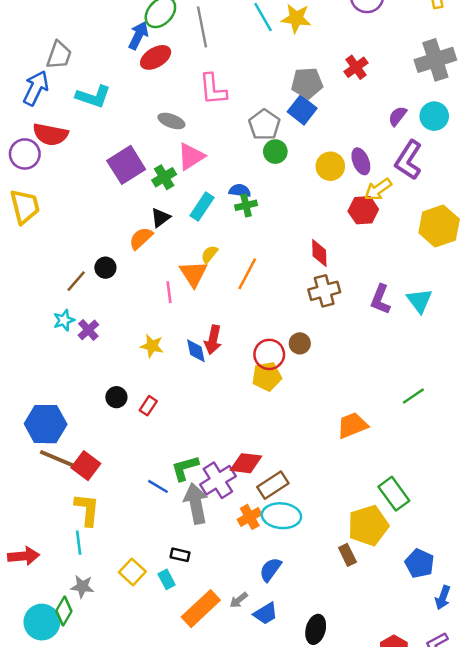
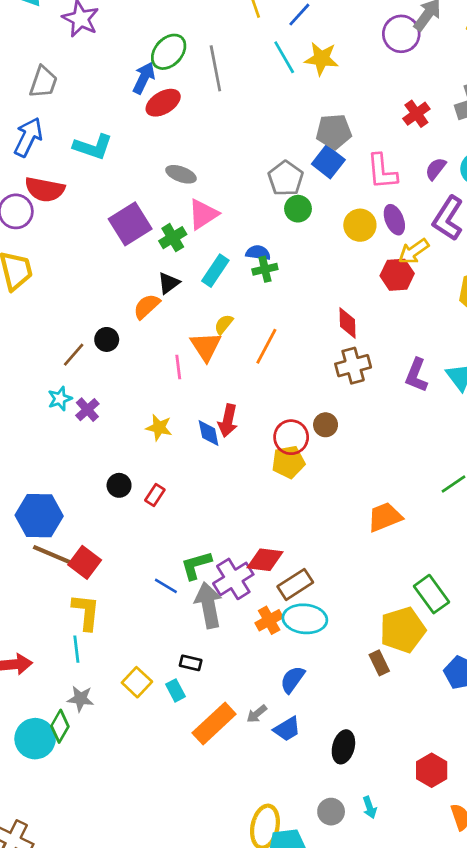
gray trapezoid: (59, 55) -> (43, 82), moved
red cross: (356, 67) -> (416, 114), moved
pink L-shape: (213, 89) -> (382, 172), moved

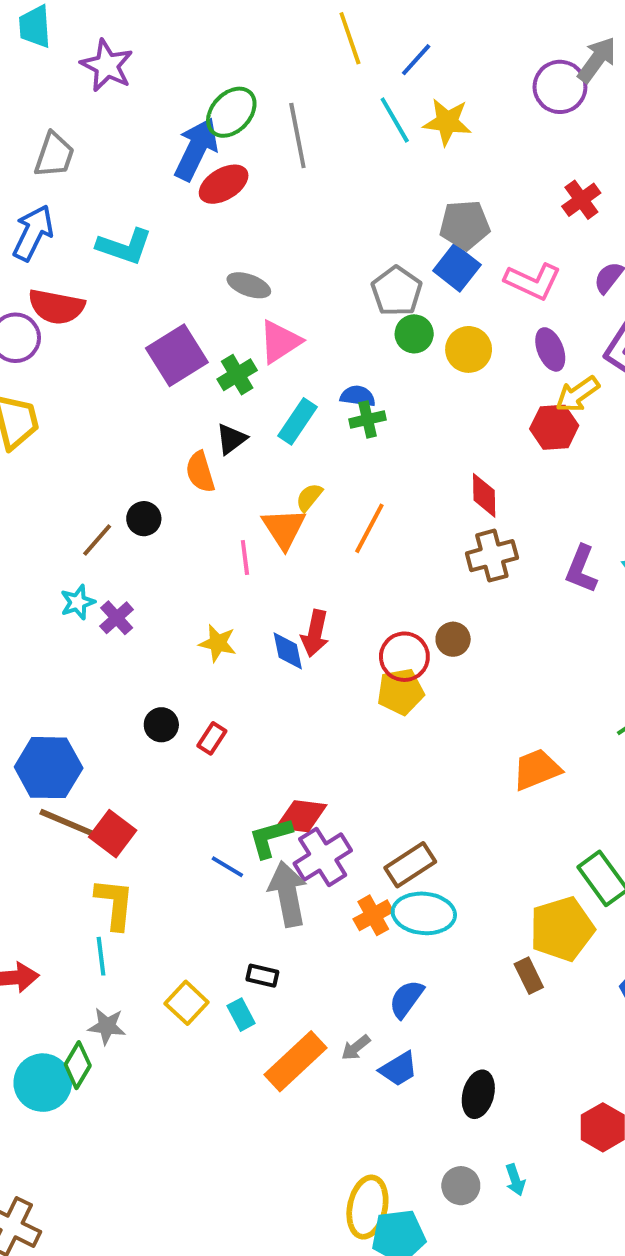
blue arrow: (144, 78) -> (196, 149), size x1.4
pink L-shape: (382, 172) -> (533, 281), turned -60
yellow circle: (360, 225) -> (469, 349), moved
orange semicircle: (147, 306) -> (200, 472), turned -64
red diamond: (265, 560) -> (301, 816), moved

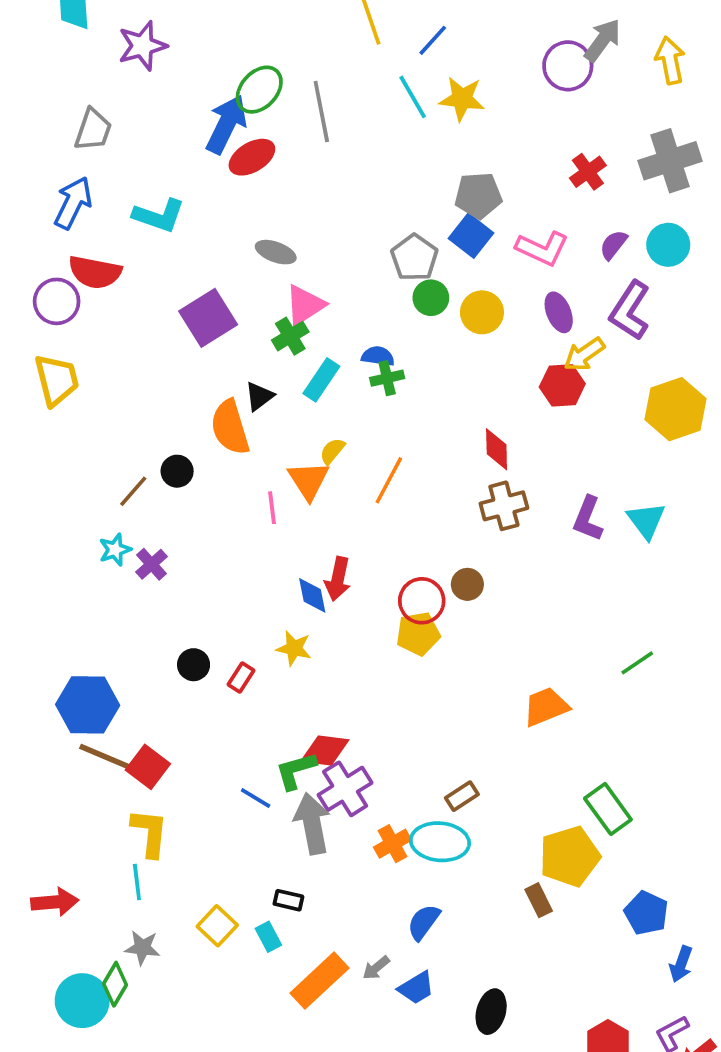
purple star: (107, 66) -> (142, 46), turned 30
green cross: (237, 375) -> (290, 336), moved
orange semicircle: (200, 472) -> (230, 427), size x1.4
yellow star: (218, 643) -> (294, 648), moved
brown rectangle: (410, 865) -> (462, 796), moved, size x0.7

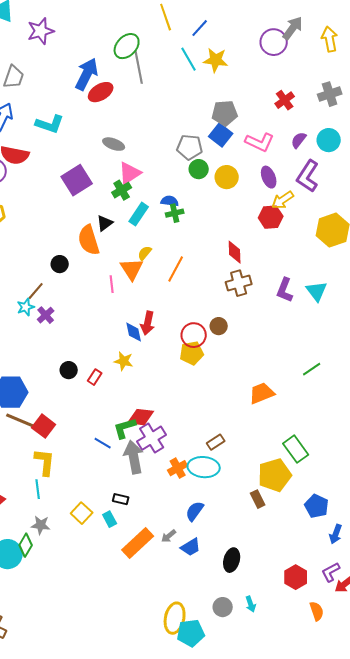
green ellipse: (259, 90) -> (127, 46), moved
gray cross: (670, 161) -> (330, 94), size x0.7
gray pentagon: (414, 258) -> (190, 147), turned -30
brown line: (133, 491) -> (36, 291), moved

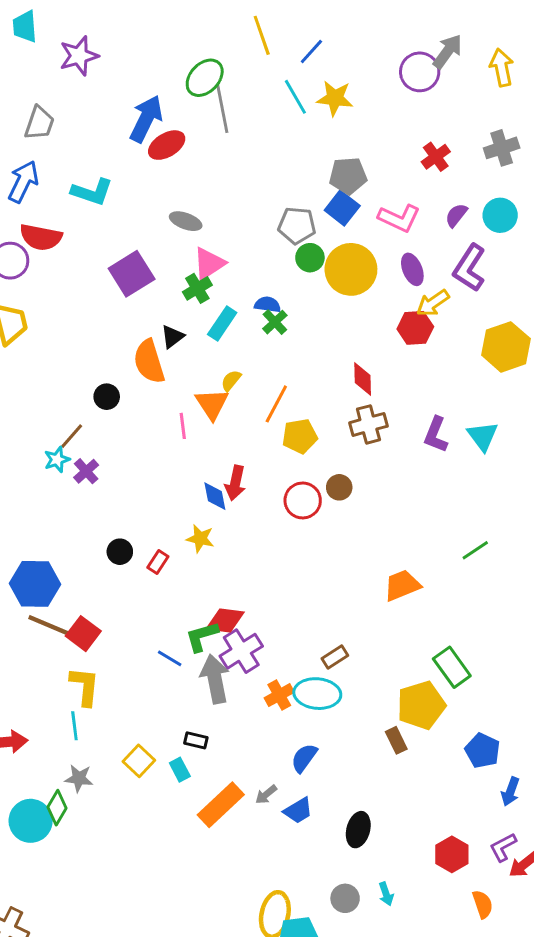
yellow circle: (227, 177) -> (351, 269), size x1.5
green cross: (175, 213) -> (275, 322), turned -30
yellow pentagon: (192, 353) -> (300, 436), moved

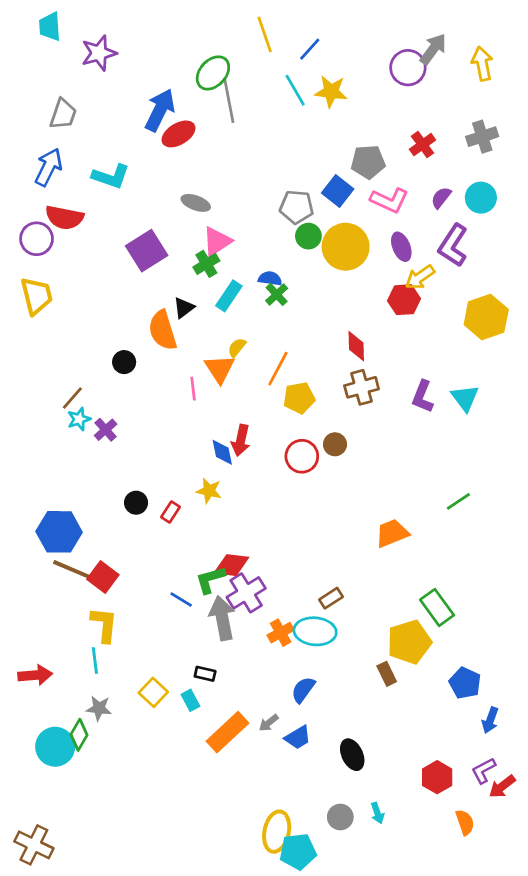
gray pentagon: (348, 176) -> (368, 162), moved
brown line: (72, 436) -> (72, 398), moved
black ellipse: (358, 830) -> (352, 755), turned -40

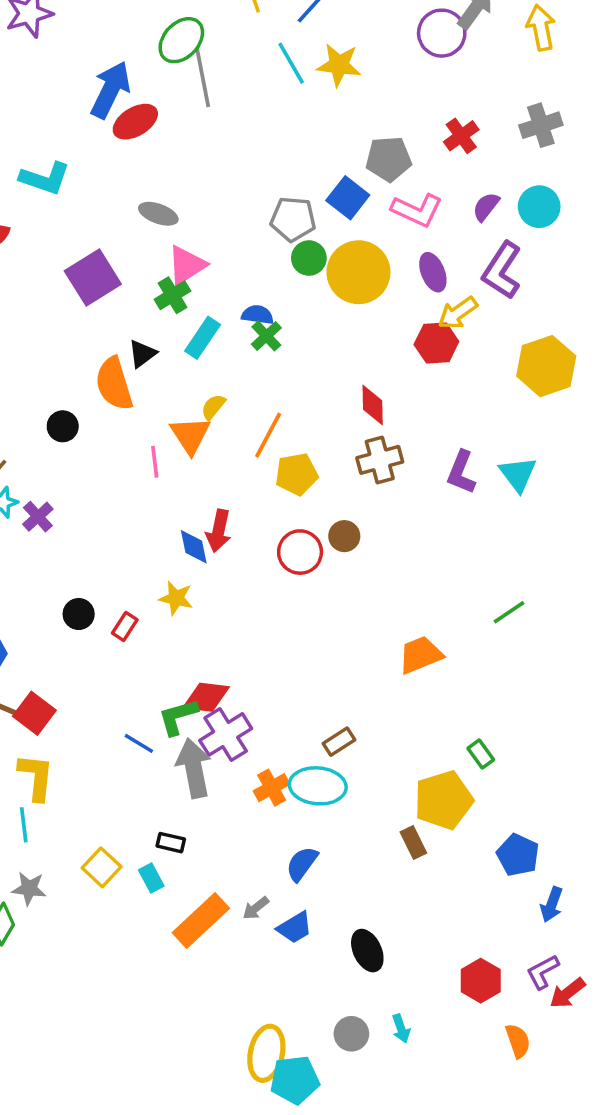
green rectangle: (437, 607) -> (481, 754), size x0.6

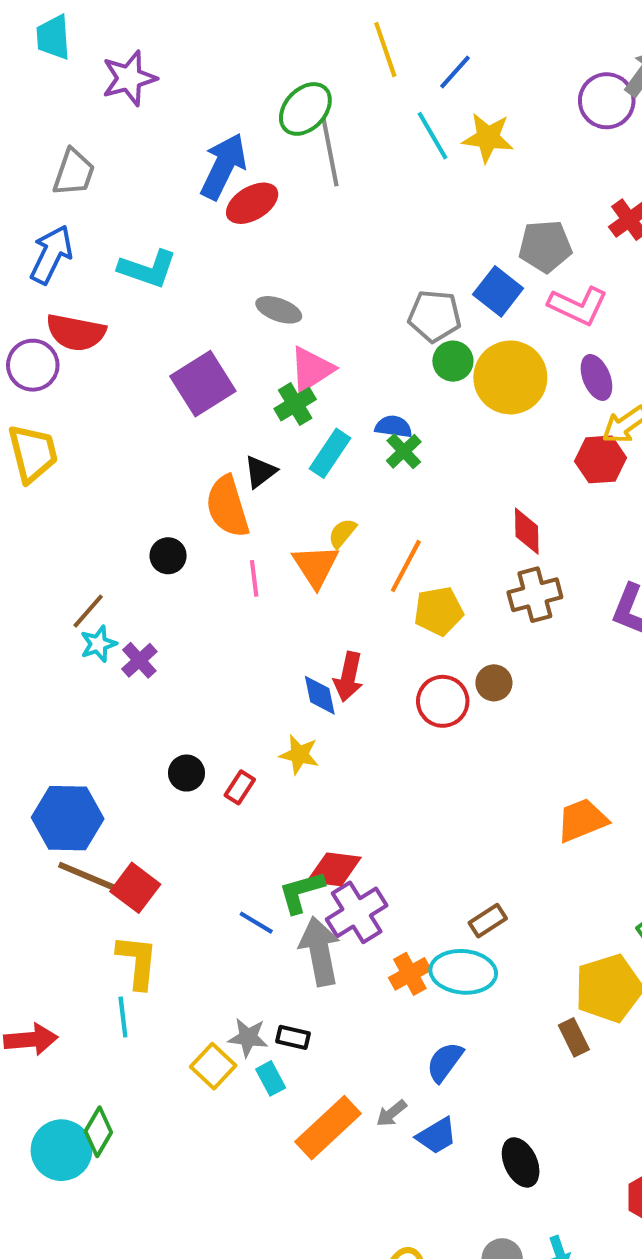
pink line: (155, 462) -> (254, 578), moved
gray star: (29, 889) -> (248, 1037), moved

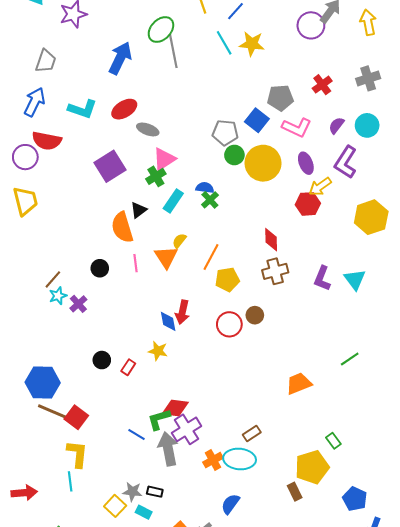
red ellipse: (252, 203) -> (124, 109), moved
black circle: (168, 556) -> (100, 268), moved
cyan rectangle: (271, 1078) -> (144, 512), turned -35

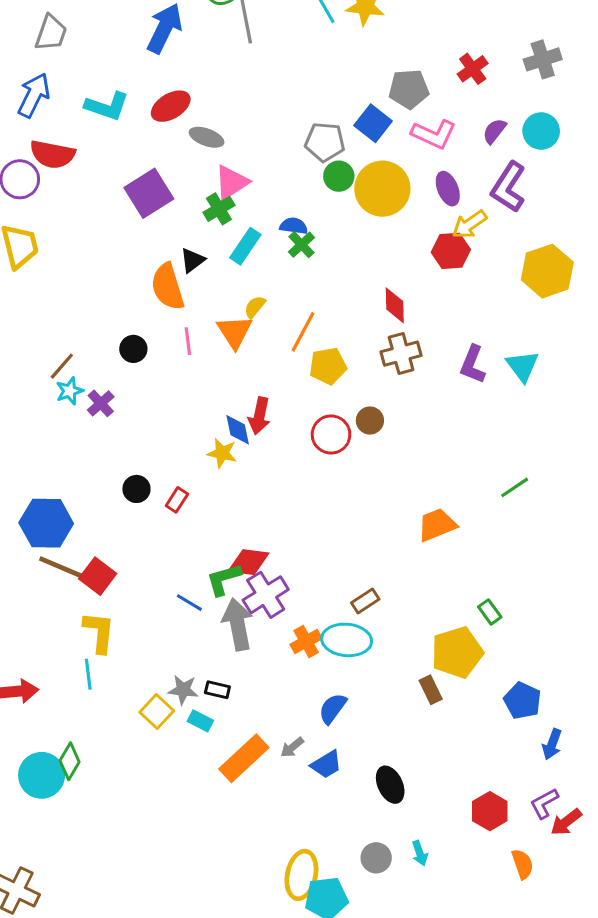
yellow star: (158, 351) -> (222, 453), moved

